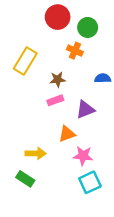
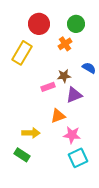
red circle: (58, 17) -> (39, 24), moved
orange cross: (75, 51) -> (65, 44), turned 32
blue semicircle: (103, 78) -> (89, 68), turned 32
brown star: (58, 79) -> (64, 76), moved

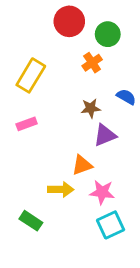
red circle: (39, 24) -> (69, 21), moved
pink rectangle: (48, 87) -> (27, 124), moved
yellow arrow: (31, 133) -> (61, 189), moved

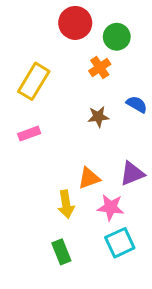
purple triangle: (105, 135) -> (132, 174), moved
yellow arrow: (61, 189) -> (66, 204), turned 80
green rectangle: (31, 221) -> (61, 252), moved, turned 35

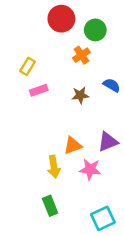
yellow rectangle: (34, 81) -> (27, 66), size x0.6
pink rectangle: (29, 134) -> (39, 90), moved
cyan square: (120, 243) -> (103, 218), moved

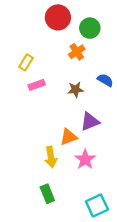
purple triangle: (108, 142) -> (90, 122), moved
pink star: (90, 169) -> (85, 159), turned 30

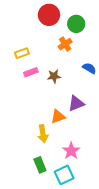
yellow rectangle: (26, 62) -> (22, 53), turned 40
brown star: (76, 90) -> (54, 76), moved
pink star: (85, 159) -> (71, 151), moved
cyan square: (97, 205) -> (64, 175), moved

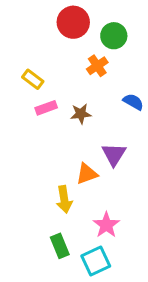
yellow rectangle: (22, 53) -> (33, 79), turned 56
purple triangle: (76, 103) -> (114, 154), turned -36

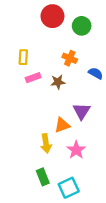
orange cross: (97, 66) -> (70, 58), moved, turned -32
yellow rectangle: (33, 79) -> (23, 57), turned 56
pink star: (106, 225) -> (76, 150), moved

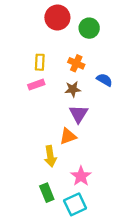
yellow rectangle: (23, 57) -> (40, 62), moved
brown star: (58, 82) -> (73, 89), moved
purple triangle: (82, 111) -> (79, 114), moved
pink star: (76, 150) -> (81, 176), moved

